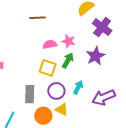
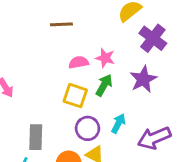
gray rectangle: (30, 94) -> (36, 137), moved

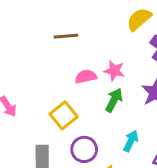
yellow square: (75, 96) -> (64, 115), moved, turned 35
purple circle: (88, 128) -> (84, 149), moved

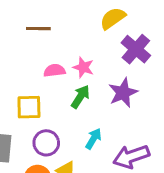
yellow square: (64, 115) -> (29, 107), turned 32

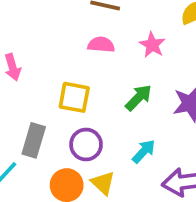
pink star: (83, 67) -> (152, 45), moved
pink semicircle: (54, 71) -> (101, 45), moved

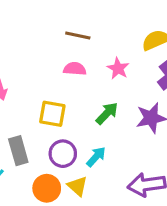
gray rectangle: (34, 140) -> (18, 151), turned -32
cyan arrow: (144, 151) -> (96, 157), moved

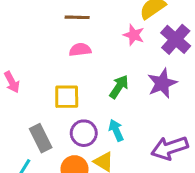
pink star: (118, 68) -> (134, 35), moved
cyan arrow: (96, 157) -> (116, 130), turned -55

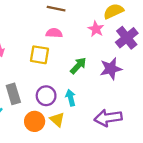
yellow square: (67, 97) -> (40, 55), moved

